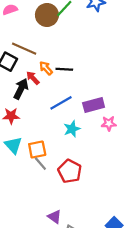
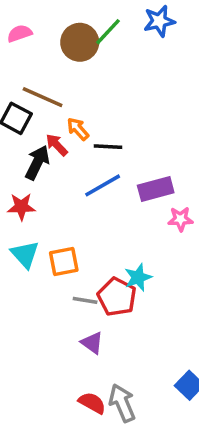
black line: (64, 69) -> (108, 147), moved
cyan star: (72, 129) -> (138, 277), moved
gray line: (40, 164) -> (85, 300), moved, turned -40
purple triangle: (55, 217) -> (92, 343), moved

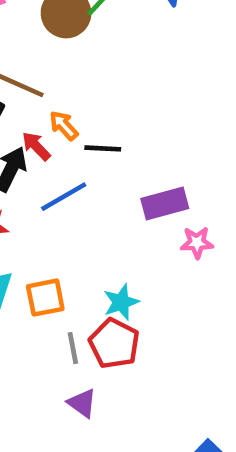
blue line: (103, 185) -> (64, 197), moved
cyan star: (138, 277) -> (121, 302), moved
gray line: (85, 300) -> (73, 348), turned 70

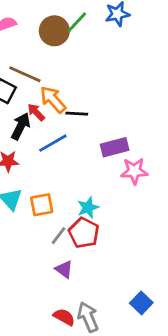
orange arrow: (64, 126) -> (53, 100), size x1.5
pink star: (197, 243) -> (134, 171), size x1.4
gray line: (73, 348) -> (59, 236), turned 48

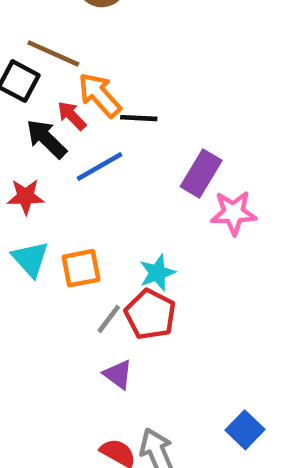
black arrow: (21, 126) -> (46, 139), turned -72
purple rectangle: (115, 147) -> (201, 173), turned -44

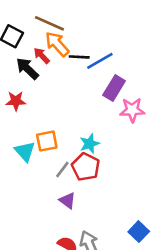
brown line: (53, 53) -> (49, 23), moved
blue line: (100, 167) -> (100, 61), moved
cyan triangle: (30, 259) -> (25, 151), moved

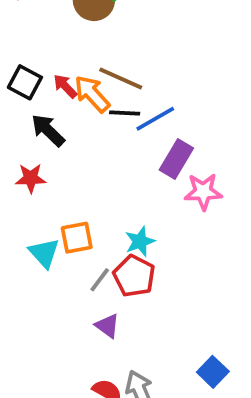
brown line: (49, 23) -> (121, 79), moved
red arrow: (42, 56) -> (65, 86), moved

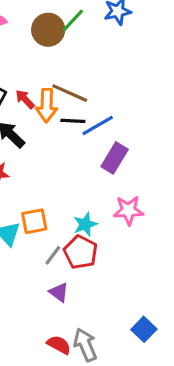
orange arrow: (92, 94) -> (47, 105), turned -136
pink star: (203, 192) -> (128, 210), moved

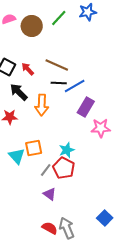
brown circle: (48, 30) -> (32, 26), moved
orange arrow: (47, 105) -> (42, 105), moved
pink star: (128, 210) -> (101, 128), moved

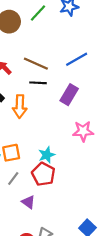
blue line: (75, 86) -> (77, 59), moved
purple rectangle: (86, 107) -> (69, 95), moved
gray line: (46, 170) -> (13, 178), moved

